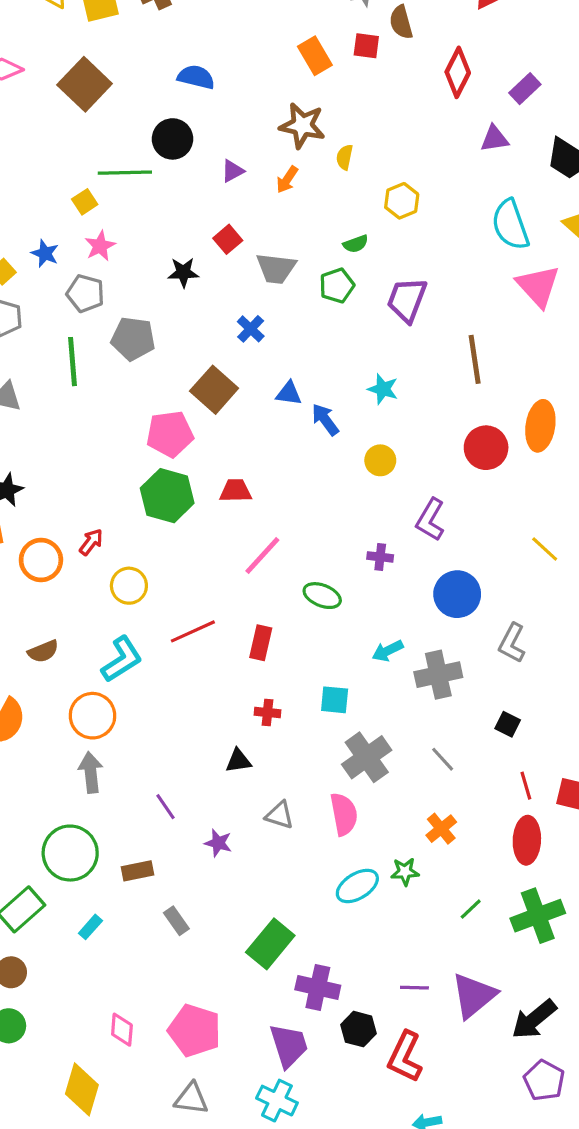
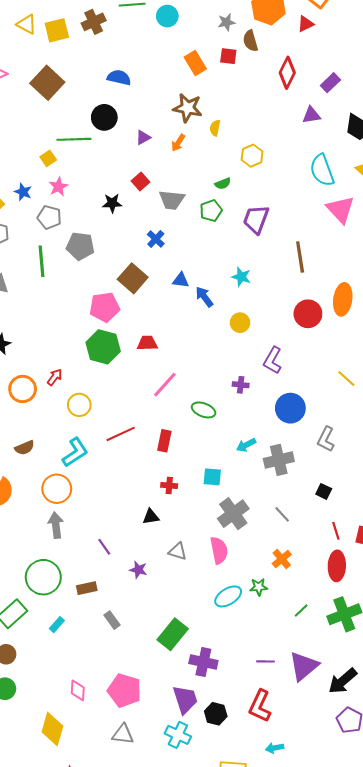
black hexagon: (359, 1029) -> (216, 714), moved

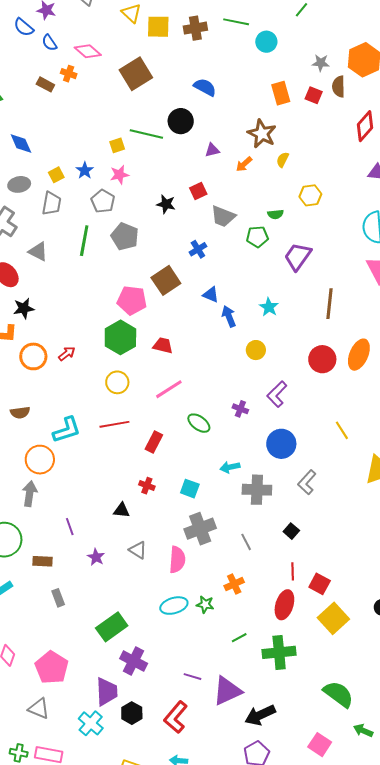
yellow circle: (79, 405) -> (117, 382), moved

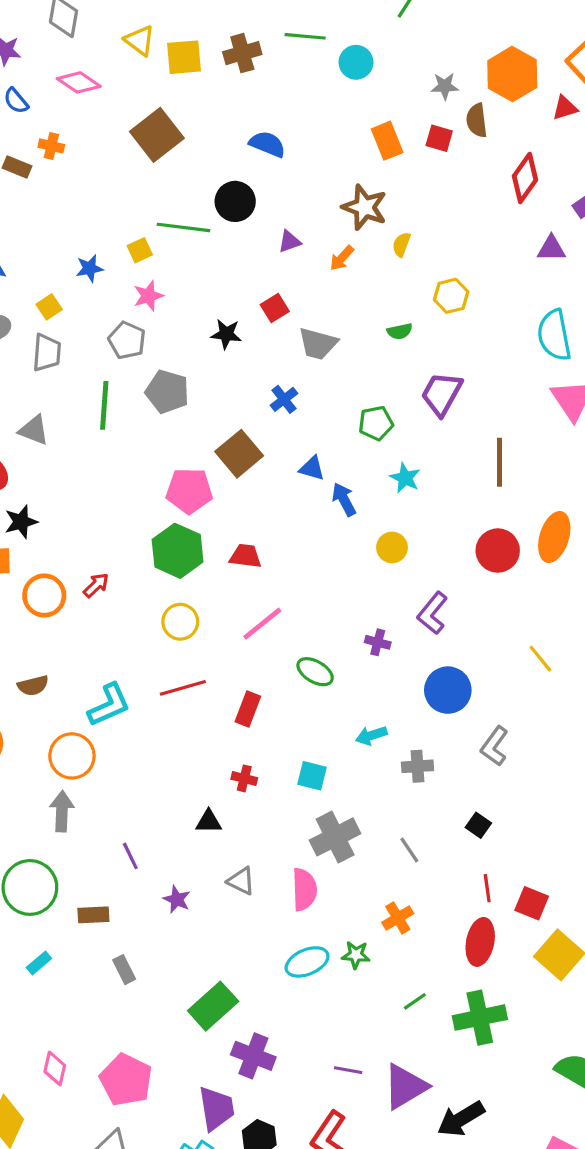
pink diamond: (88, 51) -> (79, 82), moved
blue star: (85, 170) -> (90, 268), moved, turned 30
green pentagon: (257, 237) -> (376, 423), moved
gray cross: (257, 490) -> (418, 766), size x0.7

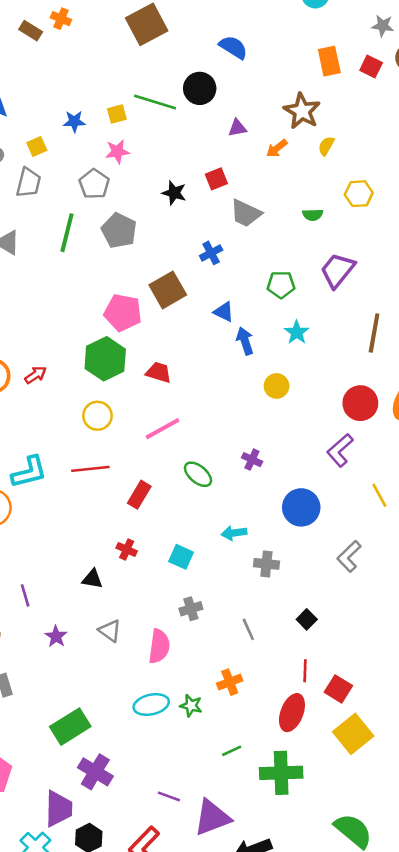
purple L-shape: (432, 613) -> (340, 450), moved
gray L-shape: (494, 746) -> (349, 556), moved
gray cross: (335, 837) -> (191, 609), size x0.6

